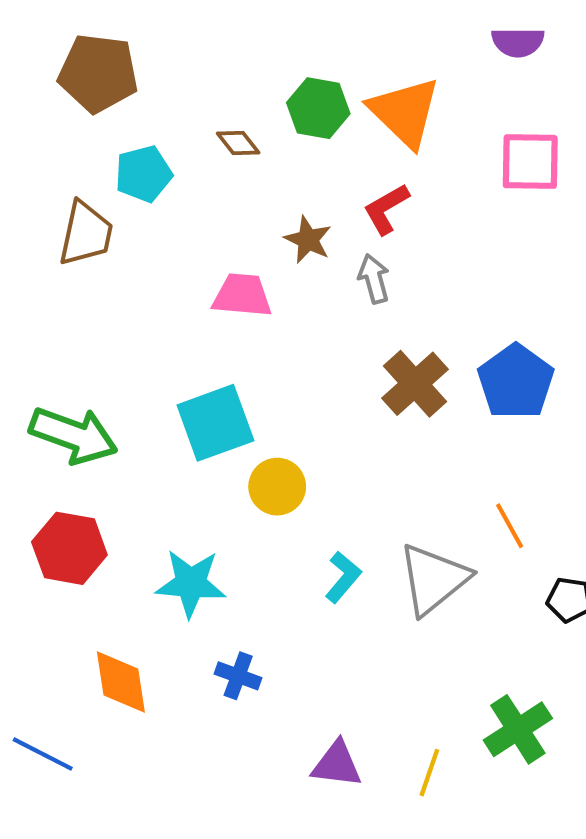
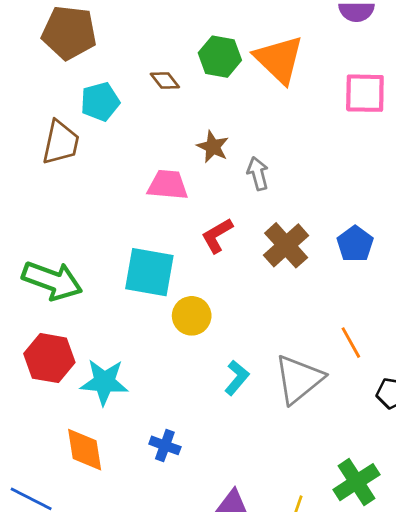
red L-shape: (386, 209) -> (217, 236), moved
blue pentagon: (516, 382) -> (355, 244), size x0.7
cyan square: (215, 423) -> (149, 272), turned 30
cyan star: (191, 583) -> (104, 382), moved

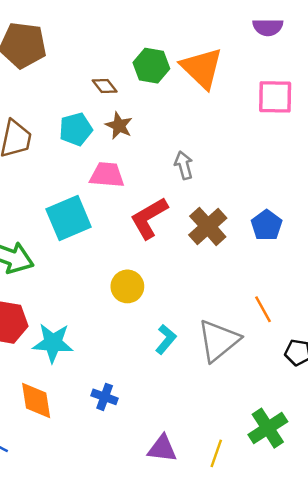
cyan pentagon: (100, 102) -> (76, 129), moved
brown star: (213, 147) -> (119, 126), moved
red L-shape: (217, 236) -> (149, 218), size x1.4
cyan square: (149, 272) -> (69, 218), moved, turned -33

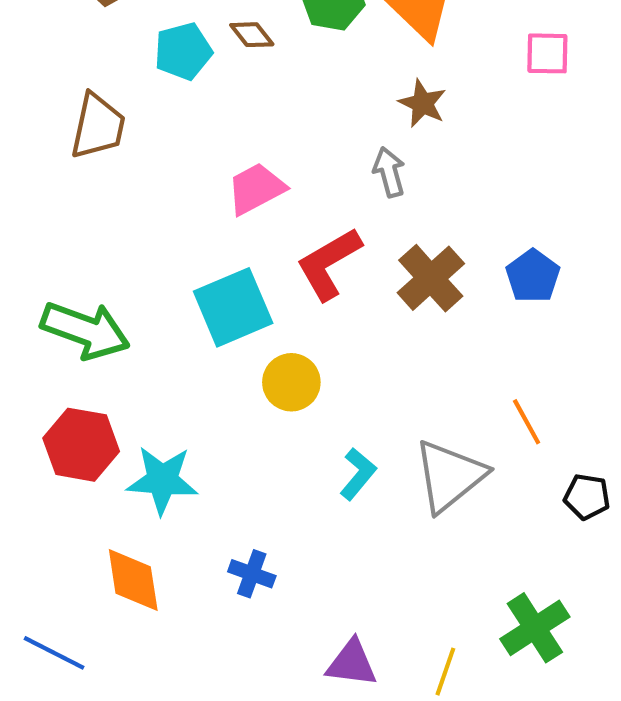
pink square: (275, 97) -> (547, 53), size x0.7
brown star: (119, 126) -> (422, 103), moved
cyan pentagon: (76, 129) -> (183, 51), moved
pink trapezoid: (107, 175) -> (256, 189), turned -33
cyan square: (69, 218) -> (233, 307), moved

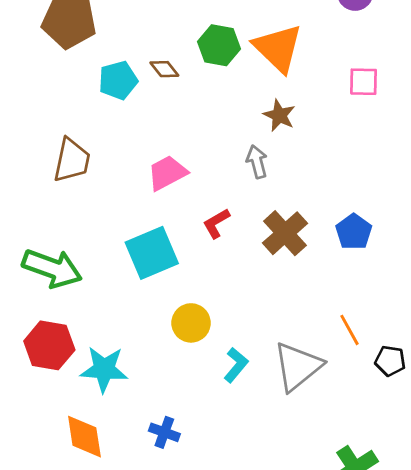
brown trapezoid: (98, 126) -> (72, 160), moved
red L-shape: (329, 264) -> (216, 223), size x0.6
yellow circle: (291, 382) -> (191, 323), moved
black pentagon: (587, 497) -> (390, 361), moved

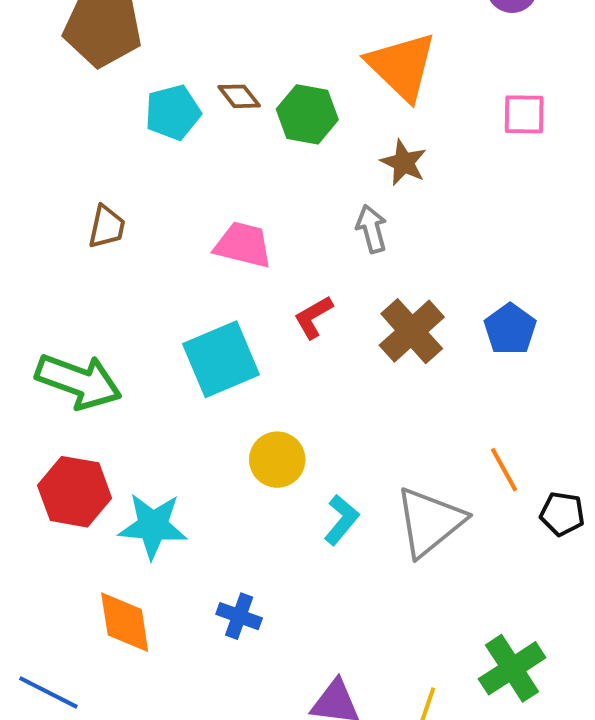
green hexagon: (219, 45) -> (307, 114), moved
brown trapezoid: (72, 160) -> (107, 227), size x0.7
pink trapezoid: (167, 173) -> (243, 245), turned 42

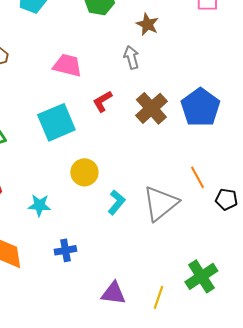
blue pentagon: (510, 329) -> (200, 107), size x1.5
cyan star: (153, 526) -> (39, 205), moved, size x0.7
blue cross: (239, 616) -> (65, 250), turned -30

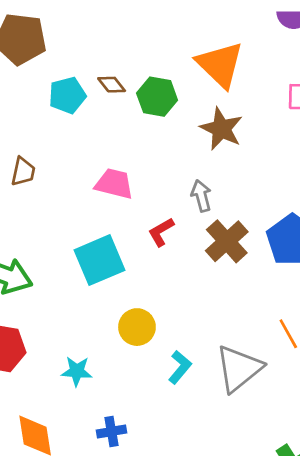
brown star: (147, 24) -> (221, 129), size x1.4
gray arrow: (131, 57) -> (201, 196), moved

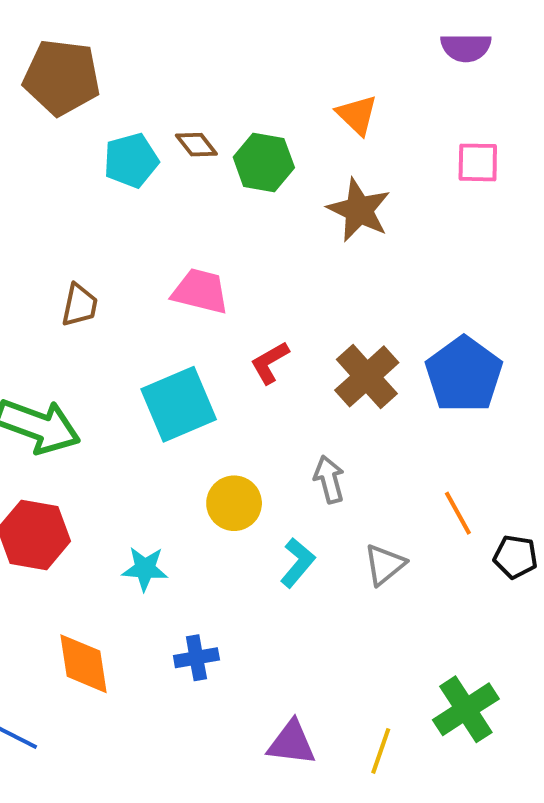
orange triangle: (220, 64) -> (357, 115), size x0.6
brown trapezoid: (23, 172) -> (80, 305), moved
gray arrow: (201, 196) -> (329, 479), moved
gray triangle: (239, 369) -> (385, 565), size x0.6

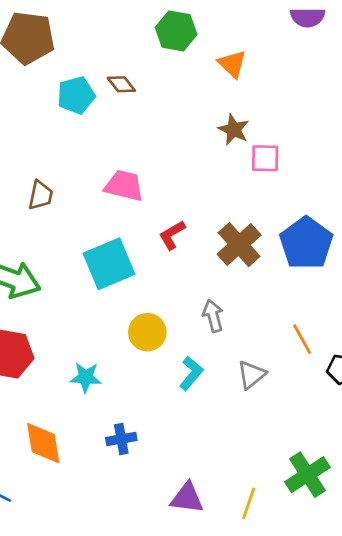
green hexagon: (264, 162) -> (176, 31), moved
pink square: (478, 162) -> (265, 158), moved
brown star: (359, 210) -> (234, 130), size x0.7

